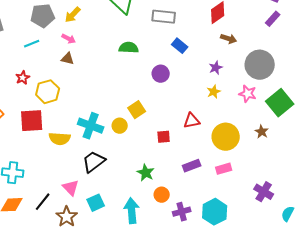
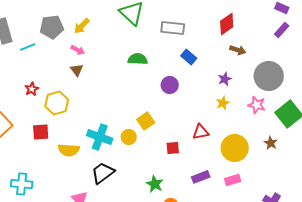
cyan line: (32, 44) -> (28, 47), moved
brown triangle: (68, 59) -> (77, 70), turned 40
red square: (32, 121) -> (41, 132), size x0.7

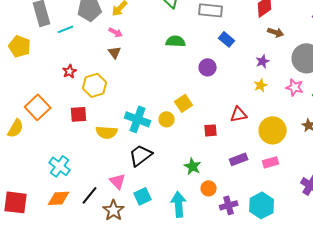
cyan cross: (22, 184) -> (60, 166), turned 30

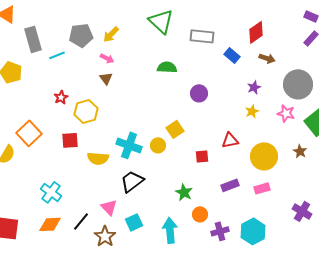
blue rectangle: (227, 39) -> (232, 55), moved

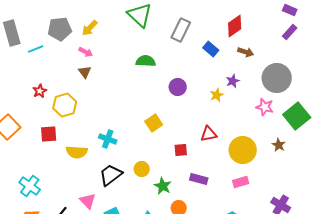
gray rectangle: (202, 36) -> (181, 30), turned -70
yellow star: (252, 111) -> (217, 95), moved
cyan cross: (129, 145) -> (108, 139), size x0.7
yellow circle: (158, 145) -> (142, 169), moved
purple rectangle: (230, 185) -> (199, 179), moved, turned 36

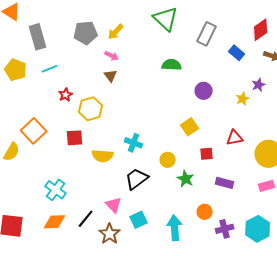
cyan line: (36, 49) -> (50, 69), moved
yellow square: (154, 123) -> (190, 127), moved
yellow circle: (142, 169) -> (168, 160), moved
green star: (163, 186) -> (186, 179), moved

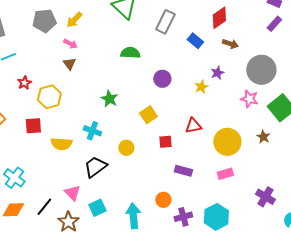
green star: (186, 179) -> (109, 99), moved

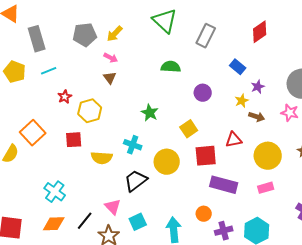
blue rectangle: (195, 41) -> (238, 67), moved
brown arrow: (230, 44) -> (257, 117), moved
red square: (165, 142) -> (206, 156), size x1.6
yellow circle: (126, 148) -> (167, 162), size x1.6
purple rectangle: (183, 171) -> (224, 185), size x1.5

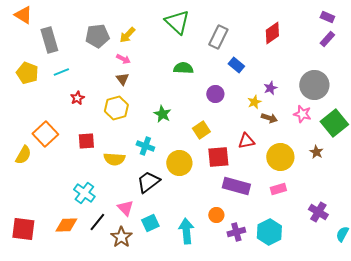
blue rectangle: (238, 67) -> (236, 65), moved
yellow hexagon: (90, 111) -> (116, 108), moved
cyan cross: (55, 192) -> (84, 193), moved

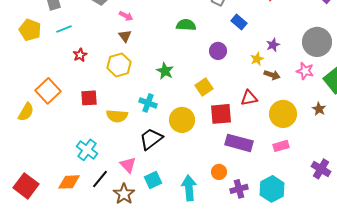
red square: (23, 229) -> (26, 186), turned 30

